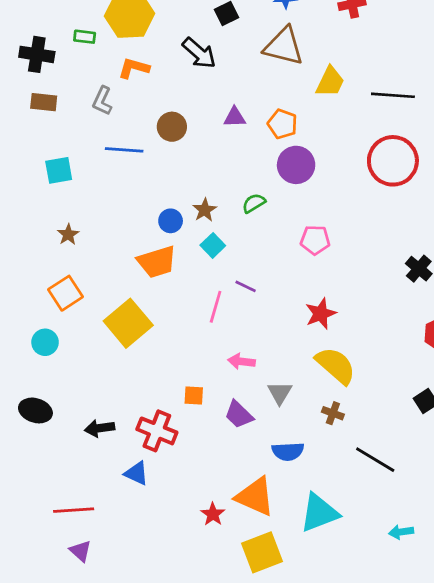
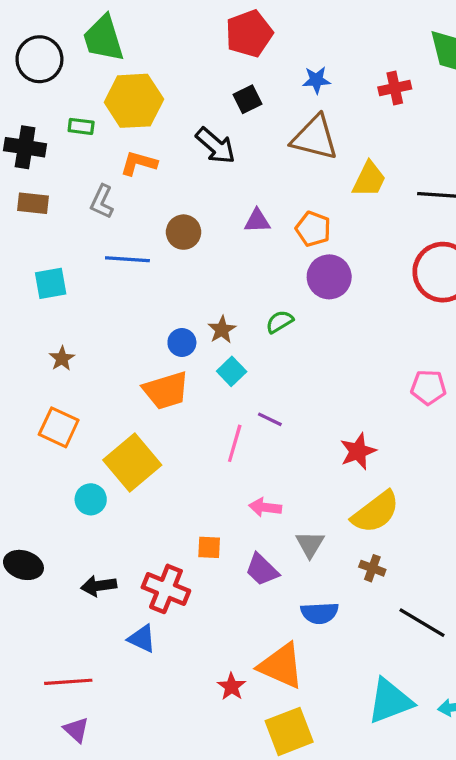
pink pentagon: (315, 240) -> (428, 387), moved
orange square: (65, 293) -> (59, 427), turned -32
cyan circle: (45, 342) -> (91, 499), moved
yellow semicircle: (336, 365) -> (376, 512), turned 102
cyan triangle: (319, 513) -> (390, 701), moved

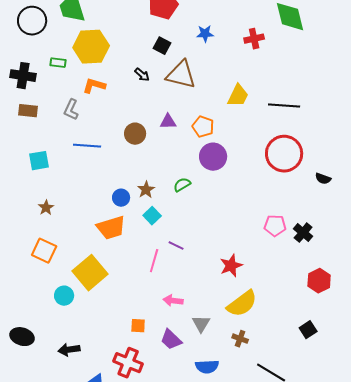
black square: (248, 99) -> (162, 46), turned -36
brown triangle: (315, 138) -> (181, 75), moved
black arrow: (216, 146) -> (142, 75), size x0.6
brown circle: (184, 232) -> (135, 134), moved
red cross: (166, 589) -> (128, 363), moved

